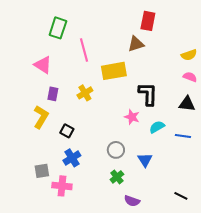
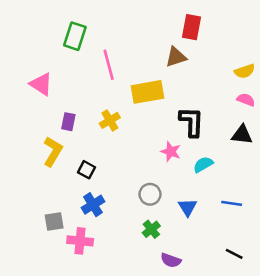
pink triangle: (43, 65) -> (41, 84), moved
blue line: (183, 136) -> (232, 203), moved

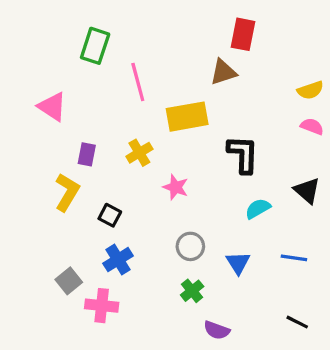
black triangle: (242, 135) -> (307, 191), moved, turned 35
pink star: (171, 152) -> (176, 187), moved
gray square: (54, 221) -> (69, 281), turned -30

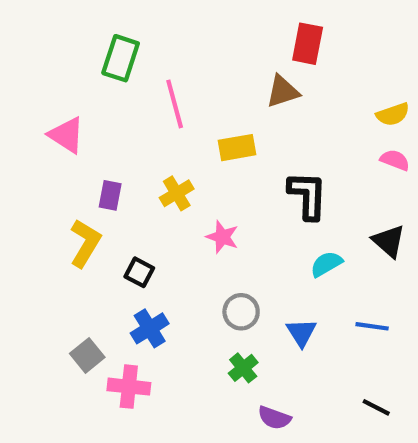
yellow rectangle: (187, 117) -> (237, 148), size x0.7

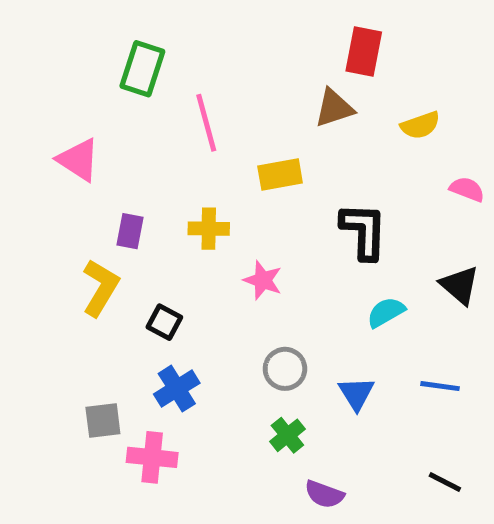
yellow semicircle: (393, 114) -> (420, 125), moved
yellow cross: (177, 193) -> (209, 229), turned 32
gray square: (87, 355) -> (103, 420), turned 32

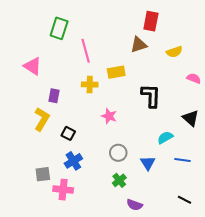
yellow cross: (209, 229) -> (90, 84), moved
cyan semicircle: (386, 312) -> (165, 137), moved

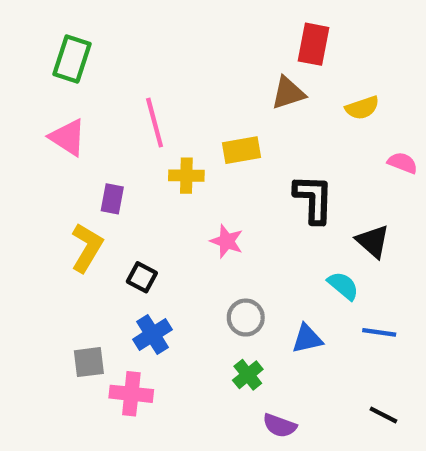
green rectangle: (59, 28) -> (72, 59), moved
pink line: (86, 51) -> (155, 123), moved
black triangle: (191, 118) -> (373, 241), moved
cyan semicircle: (165, 137) -> (343, 286), turned 70
blue triangle: (148, 163) -> (307, 339), turned 49

